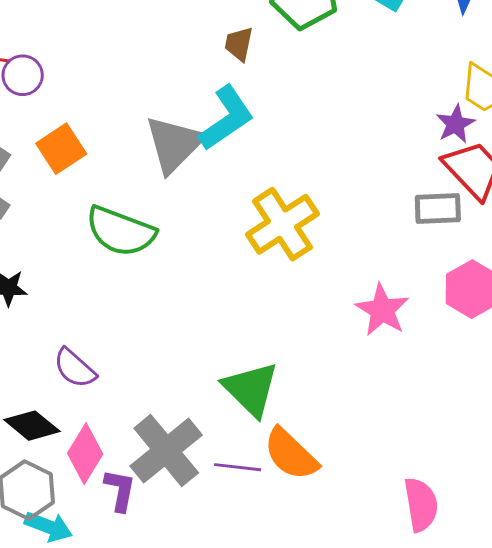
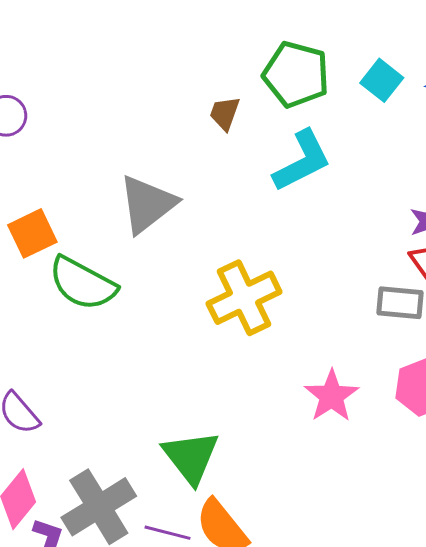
cyan L-shape: (226, 118) -> (302, 161), moved
orange square: (61, 149) -> (32, 233), moved

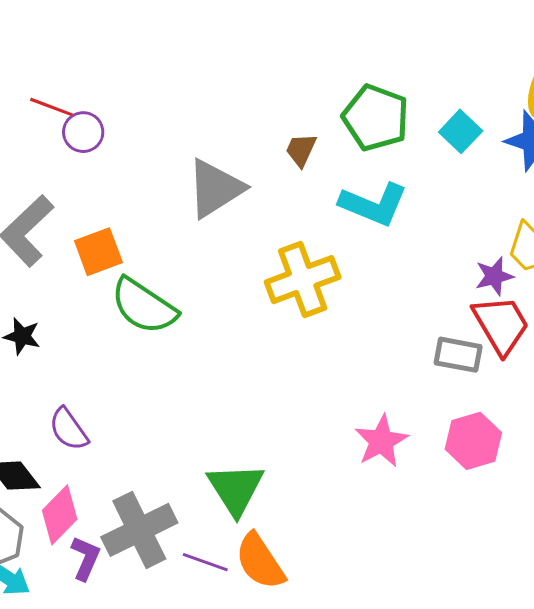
cyan L-shape: (302, 161) -> (374, 204), turned 44
gray triangle: (147, 204) -> (215, 188), moved
yellow cross: (244, 298) -> (303, 280), moved

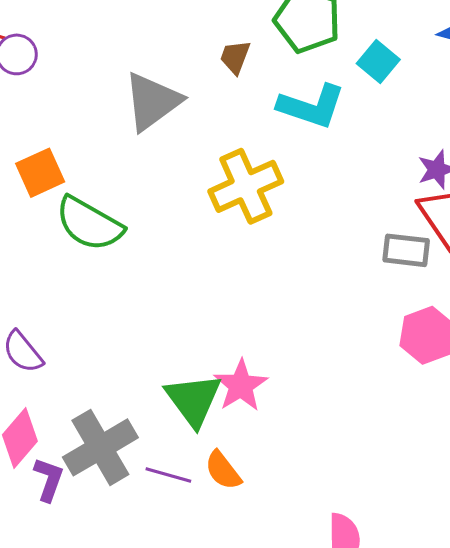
cyan square: (461, 131) -> (378, 61), moved
pink star: (381, 441) -> (241, 386), moved
orange semicircle: (260, 561) -> (223, 470), size x0.7

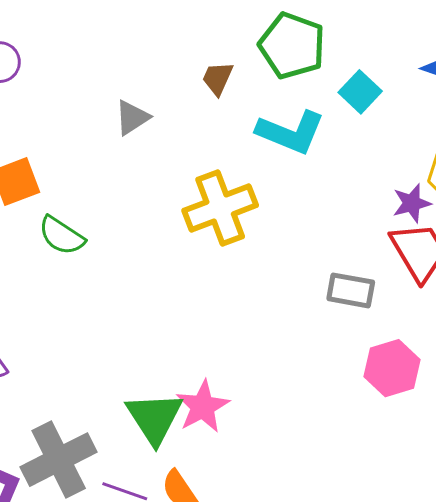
gray triangle: (152, 102) -> (132, 118), size x0.6
green semicircle: (89, 224) -> (62, 236), size x0.7
gray rectangle: (406, 250) -> (351, 290), moved

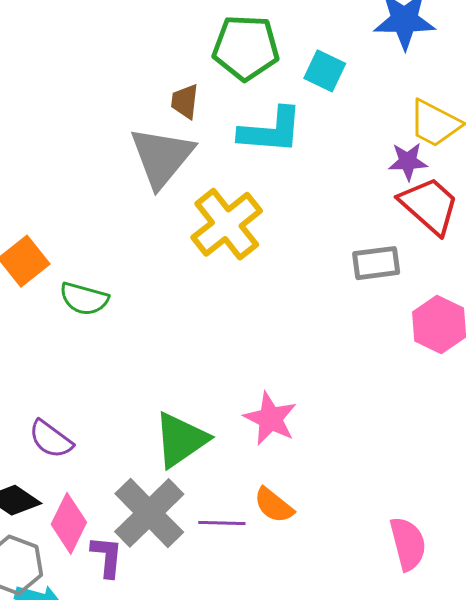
gray triangle: (132, 118) -> (162, 157), moved, size x1.8
purple star: (412, 203) -> (408, 161), turned 30
green triangle: (155, 418) -> (181, 440), moved, turned 46

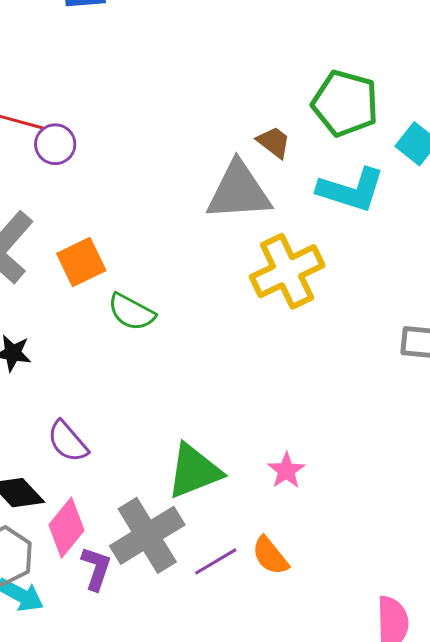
brown trapezoid: (185, 101) -> (274, 142), turned 108
gray triangle: (162, 157) -> (239, 191), turned 34
pink star: (270, 419) -> (286, 471), size x0.7
purple line: (222, 523) -> (216, 561), turned -45

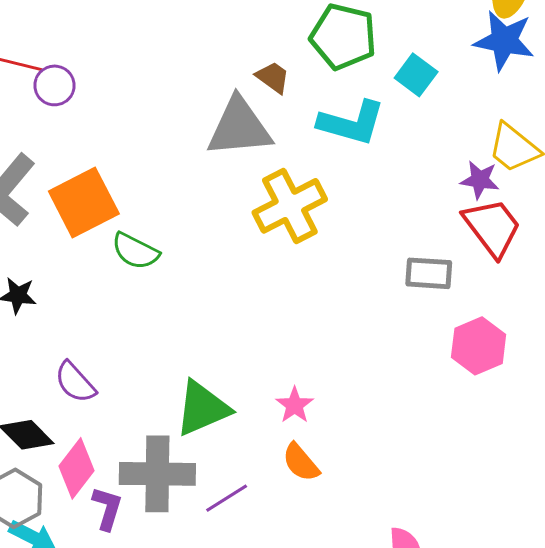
orange square: (81, 262) -> (84, 202), size x1.4
gray cross: (147, 535) -> (157, 474), turned 34
orange semicircle: (270, 556) -> (301, 462), moved

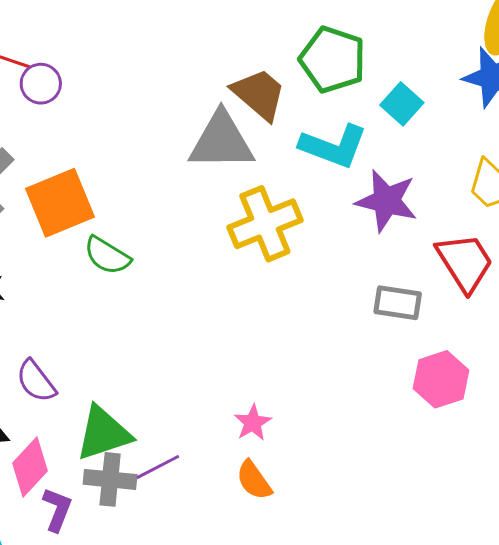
brown trapezoid: (273, 77) -> (259, 94), size x1.6
purple star: (480, 180) -> (386, 201), moved, size x1.6
green triangle: (202, 408) -> (103, 433), moved
gray cross: (157, 474) -> (110, 479), size x0.7
purple line: (227, 498) -> (158, 467), moved

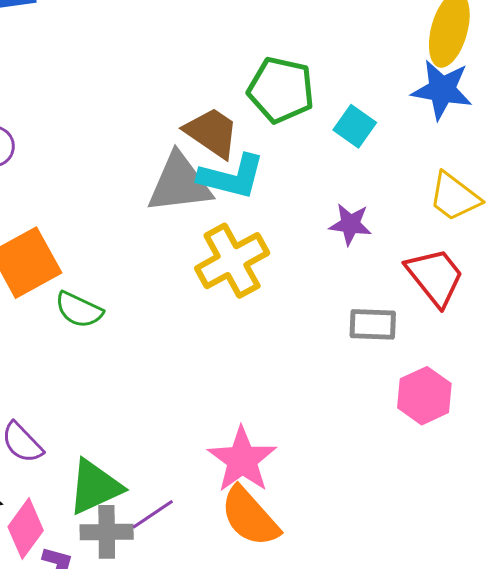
cyan L-shape: (333, 146) -> (232, 177), moved
purple star: (386, 201) -> (350, 224), size x0.7
pink star: (253, 423) -> (242, 460), size x1.8
orange semicircle: (254, 480) -> (250, 517), size x1.6

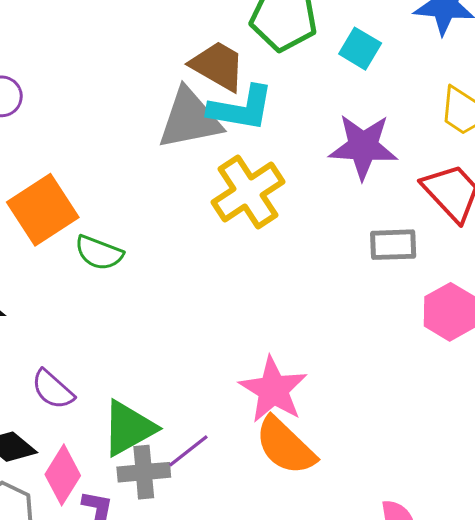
purple star: (350, 224) -> (363, 147), size x1.6

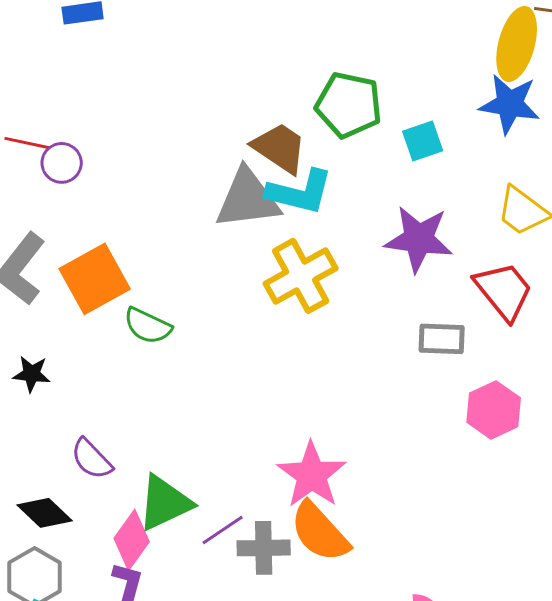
cyan square: (360, 49) -> (423, 141), turned 36
gray cross: (144, 472) -> (264, 548), moved
pink diamond: (63, 475) -> (132, 540), moved

